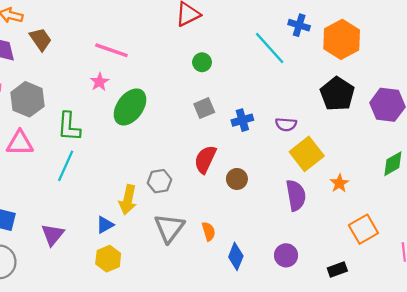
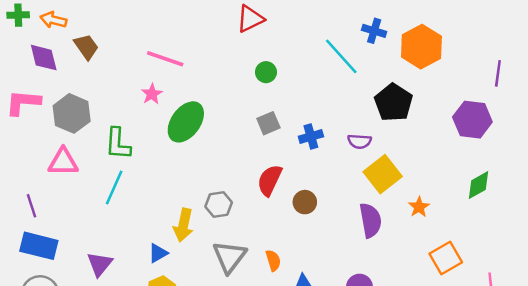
black pentagon: (337, 94) -> (393, 103), moved

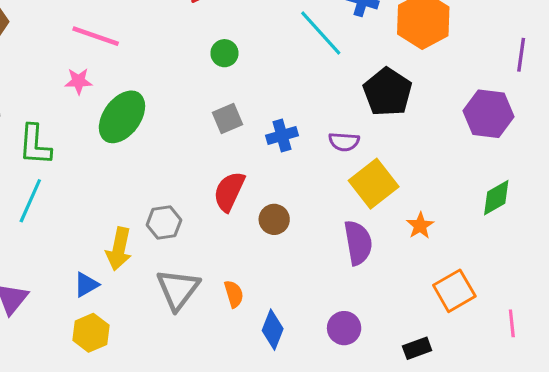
pink star: (152, 94) -> (78, 81), turned 30

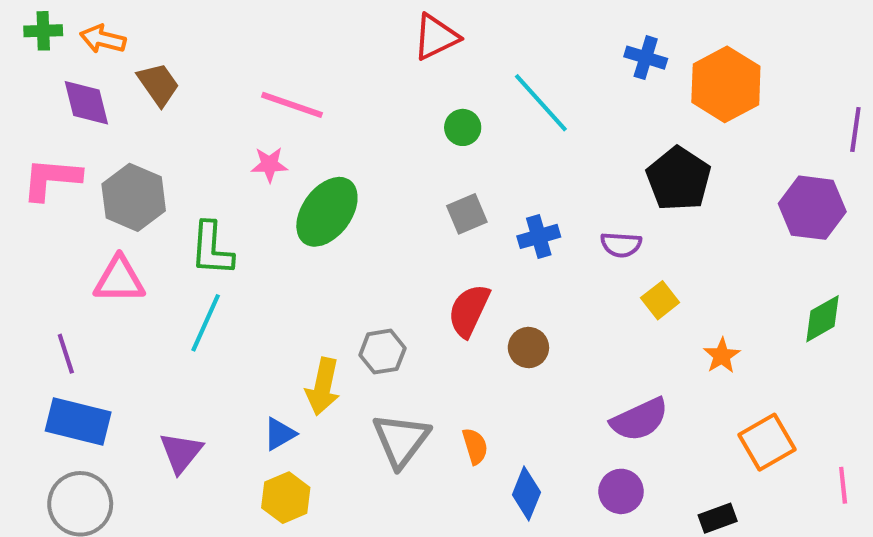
cyan line: (321, 33) -> (541, 103), moved
yellow square: (374, 184) -> (660, 300), size x0.6
purple semicircle: (358, 243) -> (640, 419), moved, turned 75

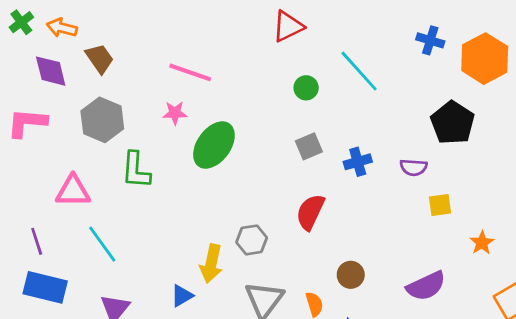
green cross: (43, 31) -> (21, 22), turned -35
gray hexagon: (134, 197) -> (102, 120), moved
yellow square: (660, 300) -> (440, 205), turned 30
cyan line: (206, 323) -> (102, 244), moved, turned -60
brown circle: (528, 348) -> (351, 275), moved

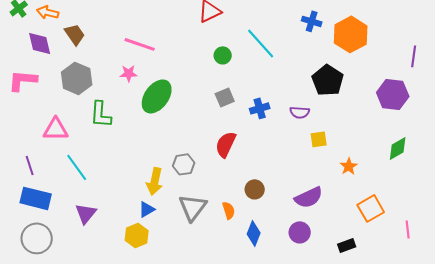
blue triangle: (182, 296) -> (147, 209), moved

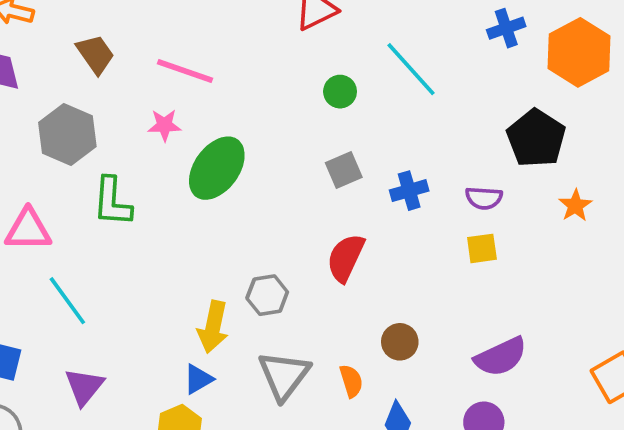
blue cross: (312, 21) -> (506, 28), turned -36
brown trapezoid: (75, 34) -> (95, 54), moved
yellow square: (319, 139) -> (482, 248), moved
orange star: (349, 166) -> (575, 205), moved

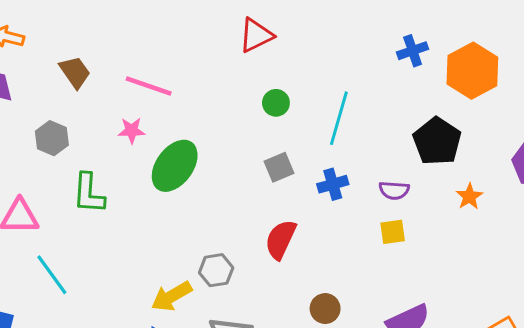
cyan line: (411, 69) -> (339, 118), moved, turned 58
gray hexagon: (67, 135) -> (52, 138), size x0.7
yellow arrow: (213, 327) -> (172, 296), turned 48

